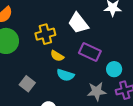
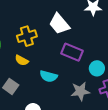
yellow semicircle: (57, 56) -> (22, 60), moved

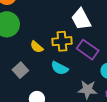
yellow cross: (27, 36) -> (62, 41), moved

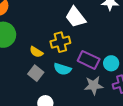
purple rectangle: (88, 50) -> (89, 60), moved
gray square: (20, 70) -> (36, 73), moved

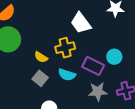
cyan circle: (111, 63) -> (114, 57), moved

